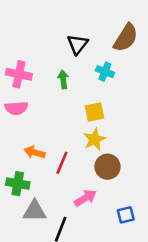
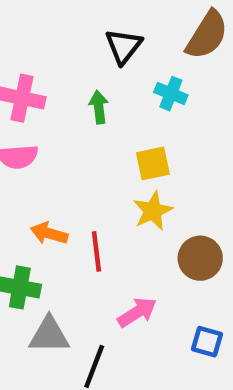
red line: (62, 163) -> (96, 251), turned -30
brown circle: (108, 167) -> (200, 258), moved
blue square: (126, 215) -> (207, 342), turned 30

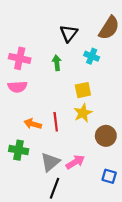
red line: (96, 251) -> (56, 122), moved
gray triangle: (49, 335) -> (50, 162), moved, turned -40

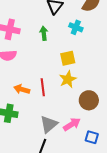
gray triangle: (50, 162) -> (49, 124), moved
pink arrow: (75, 162) -> (72, 124), moved

